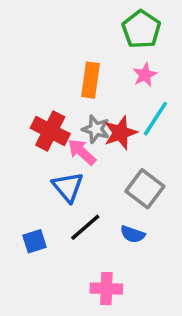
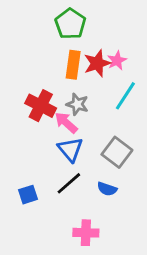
green pentagon: (141, 29) -> (70, 24), moved
red star: (120, 133) -> (97, 63), moved
blue triangle: (68, 187) -> (70, 149), moved

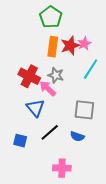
blue triangle: (70, 149) -> (35, 108), moved
gray square: (117, 152) -> (84, 110), turned -30
blue square: (28, 195) -> (20, 141), turned 32

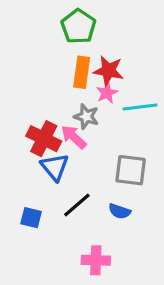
pink star: (84, 44) -> (107, 93), moved
red star: (70, 46) -> (108, 71), turned 30
cyan line: (91, 69) -> (140, 107), turned 50
red cross: (29, 76) -> (44, 139), moved

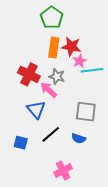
pink star: (107, 93) -> (80, 61), moved
red cross: (44, 139) -> (29, 74), moved
pink cross: (96, 260) -> (63, 171), turned -30

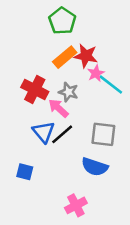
orange rectangle: (54, 48) -> (65, 57), turned 42
cyan line: (92, 70) -> (111, 84), turned 45
black line: (51, 134) -> (62, 134), moved
blue semicircle: (79, 138) -> (95, 167), size x1.5

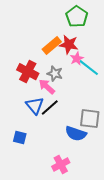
green pentagon: (62, 21) -> (77, 17), moved
gray square: (103, 134) -> (90, 119), moved

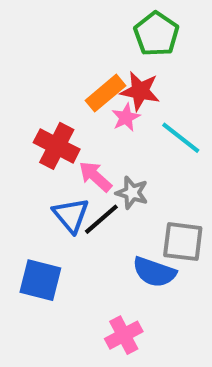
pink star: (77, 59) -> (126, 117), moved
gray star: (55, 74) -> (132, 193), moved
blue square: (20, 138) -> (40, 280), size x1.5

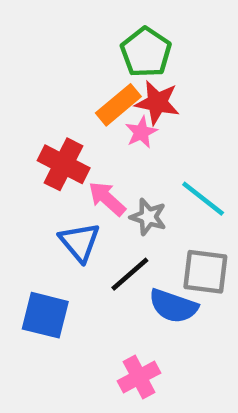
green pentagon: (156, 34) -> (146, 52), moved
cyan line: (181, 138) -> (203, 199), moved
black line: (101, 219) -> (130, 274), moved

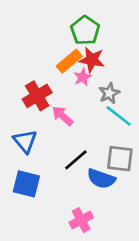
red cross: (64, 164) -> (37, 96), turned 32
gray star: (148, 217) -> (109, 93), moved, turned 30
blue triangle: (80, 242) -> (25, 141), moved

